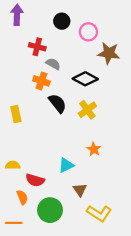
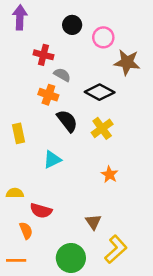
cyan triangle: (66, 165) -> (52, 160), moved
green circle: (50, 210) -> (71, 258), moved
yellow L-shape: (99, 213) -> (116, 249), turned -75

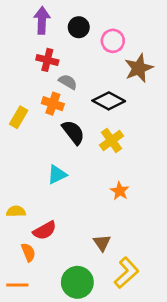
purple arrow: (20, 17) -> (42, 20), moved
brown star: (127, 62) -> (139, 68), turned -30
yellow rectangle: (19, 133) -> (19, 117), moved, turned 42
red semicircle: (41, 211) -> (45, 230), turned -45

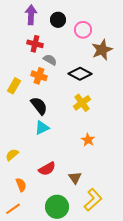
black semicircle: (73, 132) -> (39, 106), moved
yellow semicircle: (16, 211) -> (12, 155), turned -40
red semicircle: (45, 230) -> (47, 169), moved
orange line: (17, 285) -> (13, 209), turned -35

